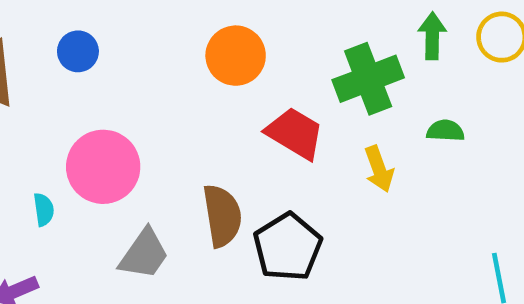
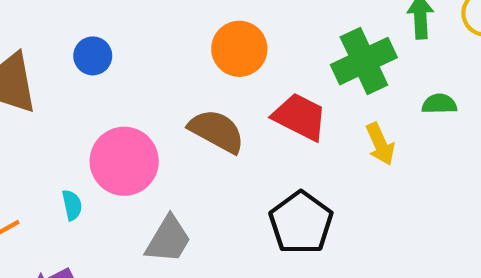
brown semicircle: (222, 216) -> (217, 131), moved, turned -48

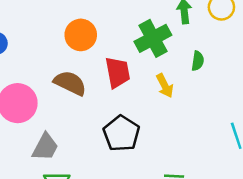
green semicircle: (439, 104) -> (198, 61), turned 102
red trapezoid: (300, 117) -> (118, 72), turned 56

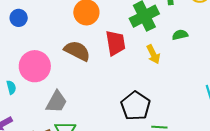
green semicircle: (198, 61) -> (180, 35), turned -112
black pentagon: (121, 133) -> (136, 106), moved

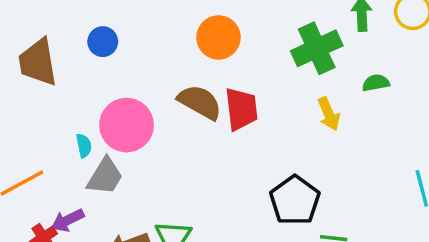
red trapezoid: (115, 43) -> (241, 109), moved
cyan semicircle: (11, 87) -> (84, 146), moved
gray trapezoid: (56, 102) -> (105, 176), moved

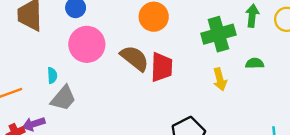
pink circle: (127, 125) -> (87, 44), moved

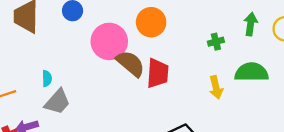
green cross: (218, 34) -> (216, 42), size x0.5
pink circle: (87, 44) -> (109, 41), moved
green semicircle: (255, 63) -> (251, 72), size x1.8

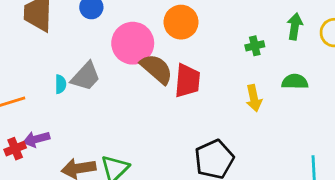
green semicircle: (251, 72) -> (295, 82), size x0.7
gray trapezoid: (57, 102) -> (86, 76), moved

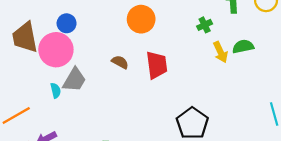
pink circle: (133, 43) -> (56, 50), moved
brown semicircle: (157, 69) -> (120, 62), moved, size x0.6
yellow arrow: (254, 98) -> (220, 52), moved

